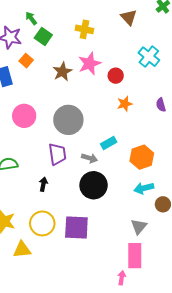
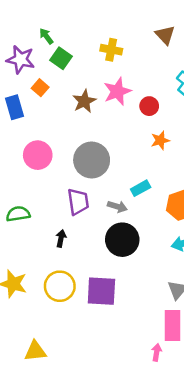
yellow triangle: (22, 250) -> (35, 351), moved

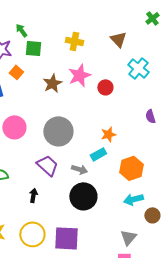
brown triangle: (165, 35) -> (118, 39), moved
green square: (61, 58) -> (33, 48), turned -30
orange star: (160, 140) -> (108, 134), moved
purple trapezoid: (78, 202) -> (47, 165), turned -40

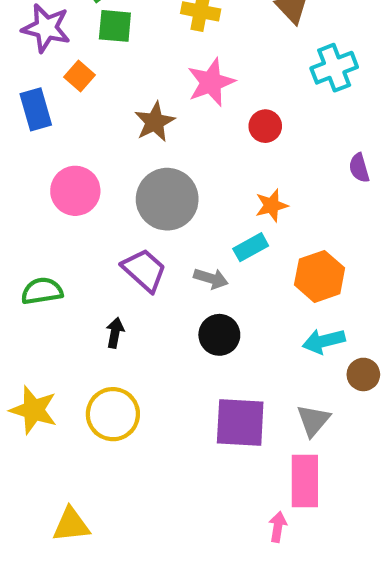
cyan cross: (138, 68) -> (334, 68), turned 30
brown star: (52, 83) -> (155, 122), moved
red circle: (105, 87) -> (265, 126), moved
black circle: (83, 196) -> (219, 335), size x0.7
purple square: (66, 238) -> (240, 422), moved

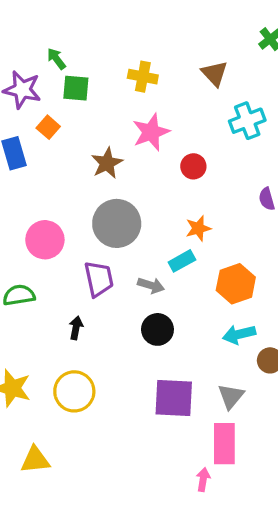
pink circle: (75, 191) -> (45, 240), moved
purple trapezoid: (144, 270) -> (99, 279), turned 36
yellow triangle: (71, 525) -> (35, 460), moved

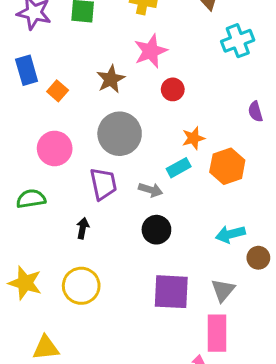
orange square: (48, 127) -> (58, 91), moved
red circle: (193, 166) -> (173, 89), moved
orange hexagon: (236, 284) -> (227, 166), moved

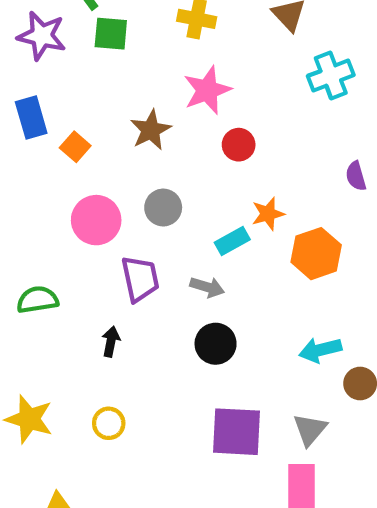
gray circle: (120, 134) -> (163, 208), size x0.6
pink circle: (55, 148) -> (96, 220), moved
cyan rectangle: (179, 168) -> (232, 241), moved
yellow circle: (81, 286) -> (109, 423), size x0.6

